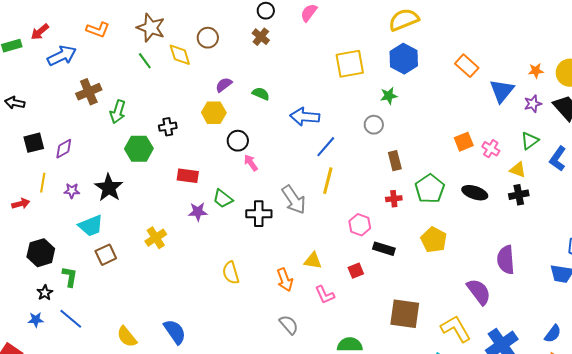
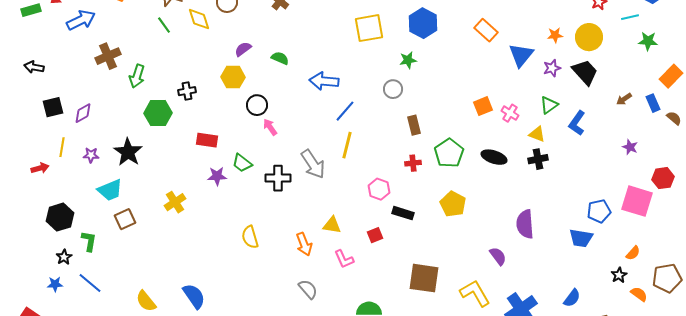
purple semicircle: (479, 292) -> (498, 256), size x0.7

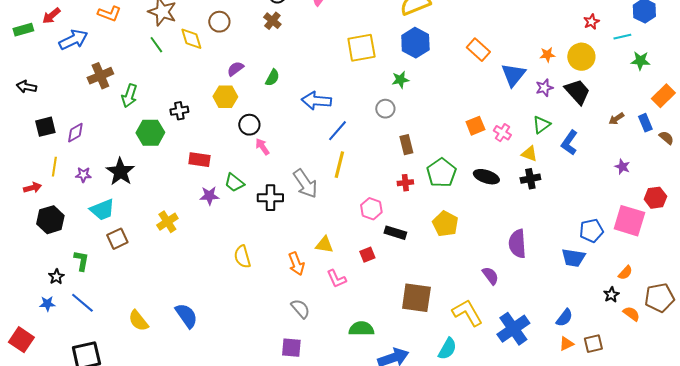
green semicircle: (280, 58) -> (272, 78), turned 96
black hexagon: (60, 217) -> (50, 220), moved

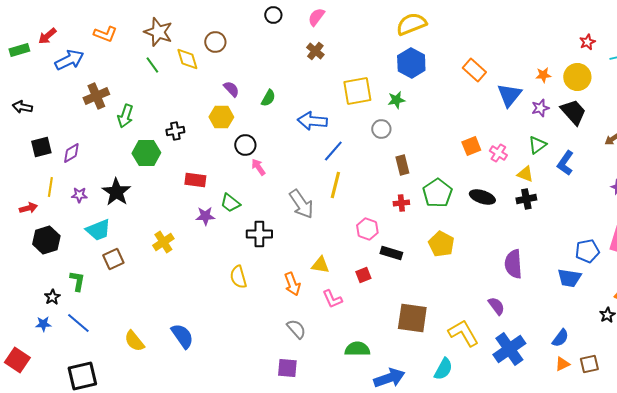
brown cross: (272, 21) -> (315, 51), moved
yellow square: (361, 48) -> (357, 91), moved
purple semicircle: (235, 69) -> (231, 89), turned 84
black cross: (270, 198) -> (259, 234), moved
purple semicircle: (490, 276) -> (496, 306), moved

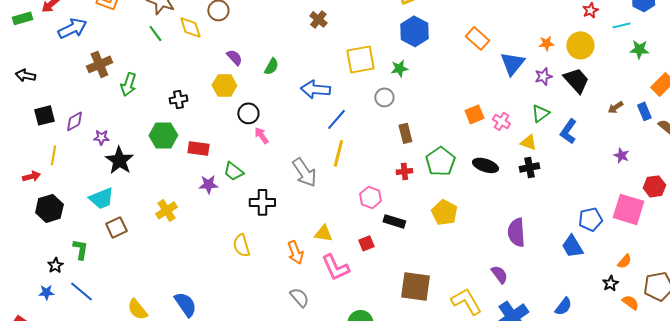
green hexagon: (146, 153) -> (163, 135), moved
purple star: (79, 195) -> (101, 137), moved
blue trapezoid: (569, 278) -> (572, 246), turned 50
pink L-shape: (332, 299) -> (335, 267), size x1.4

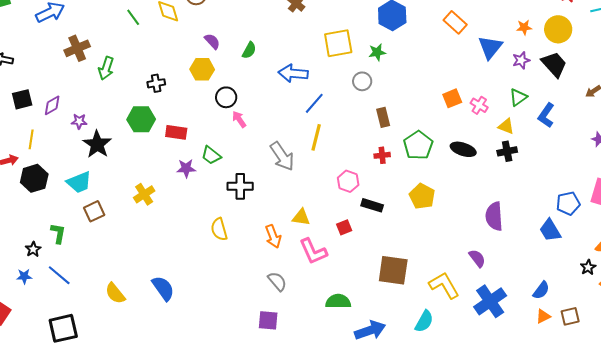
black hexagon: (49, 208) -> (34, 178), moved

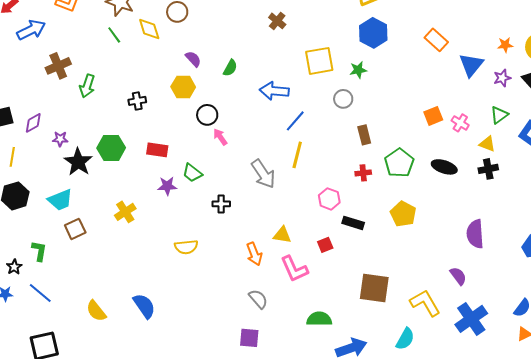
green hexagon: (141, 119) -> (111, 148), moved
black cross: (240, 186) -> (221, 204), size x0.7
yellow semicircle: (219, 229) -> (186, 247), moved, turned -80

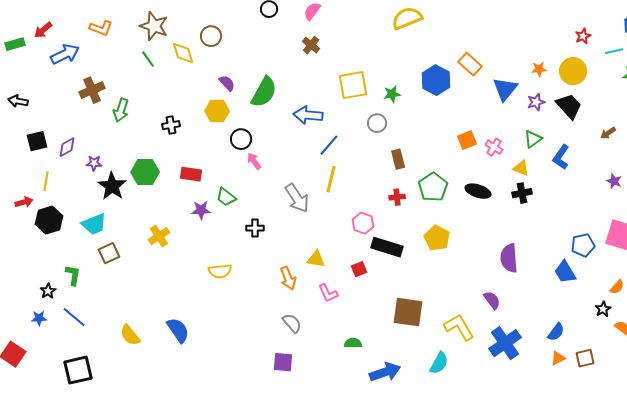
blue hexagon: (373, 33) -> (436, 80), moved
green semicircle: (230, 68) -> (264, 92), size x1.8
black rectangle: (353, 223) -> (387, 247), size x1.4
pink L-shape: (294, 269) -> (328, 293), size x0.7
green semicircle: (319, 319) -> (353, 343), size x0.7

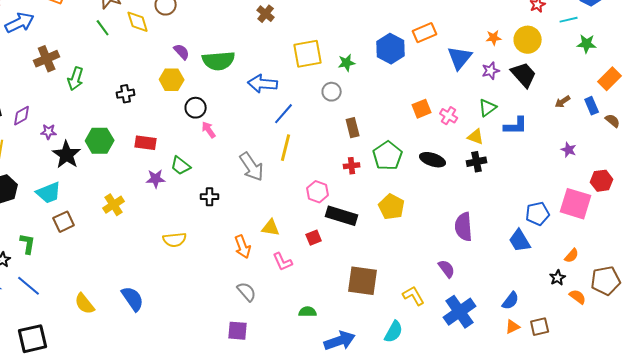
orange rectangle: (470, 64) -> (425, 33), turned -65
green semicircle: (264, 92) -> (219, 61), turned 56
blue L-shape: (561, 157) -> (516, 126), turned -125
yellow L-shape: (459, 327) -> (414, 296), size x0.7

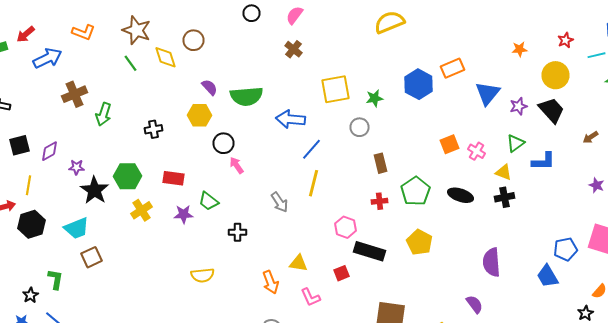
orange star: (494, 38) -> (520, 49), moved
gray arrow: (252, 167) -> (280, 202), size x0.7
yellow cross: (114, 205) -> (142, 210), moved

